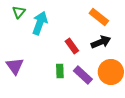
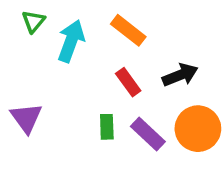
orange rectangle: (99, 17) -> (128, 30), moved

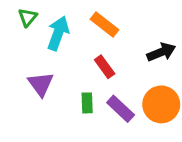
black arrow: (180, 75) -> (161, 52), moved
purple triangle: (26, 118) -> (41, 84), moved

